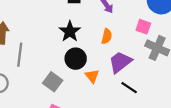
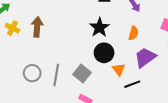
gray line: (20, 55) -> (56, 75), moved
black line: (129, 88) -> (132, 84), moved, turned -56

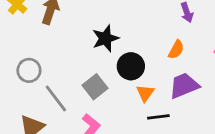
black star: (99, 28) -> (105, 38), moved
gray line: (56, 75) -> (56, 98), moved, turned -60

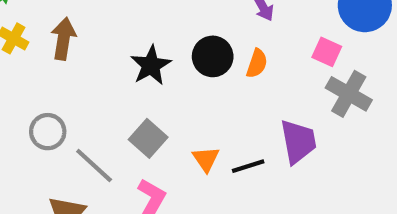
black circle: (131, 66) -> (213, 56), moved
purple trapezoid: (184, 86) -> (298, 141), moved, turned 112
orange triangle: (145, 93) -> (206, 159), moved

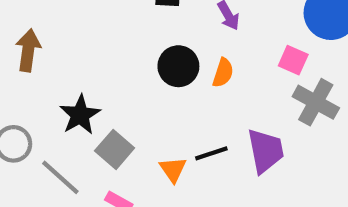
black star: (151, 65) -> (80, 115), moved
black line: (248, 166) -> (211, 153), moved

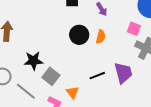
black star: (80, 115) -> (33, 61), turned 30
orange triangle: (173, 169) -> (72, 92), moved

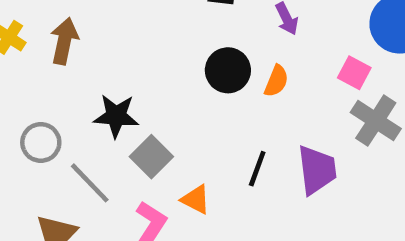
black line: (97, 76) -> (257, 169), turned -56
orange triangle: (72, 92) -> (196, 200), turned -32

